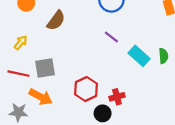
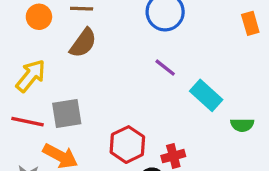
yellow arrow: (21, 43) -> (31, 76), size x1.5
green semicircle: (163, 56) -> (242, 125), moved, turned 96

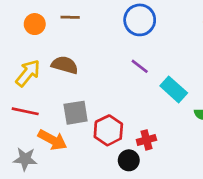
brown semicircle: (83, 43) -> (65, 65), moved, turned -110
gray square: (67, 113) -> (76, 113), moved

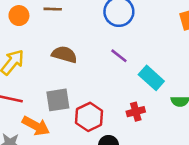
brown semicircle: (65, 65) -> (64, 55), moved
red cross: (146, 140) -> (136, 112), moved

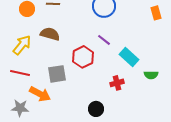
brown semicircle: (64, 55) -> (50, 34), moved
red hexagon: (89, 117) -> (83, 57), moved

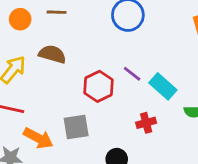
purple line: (104, 40) -> (132, 74), moved
gray square: (57, 74) -> (76, 127), moved

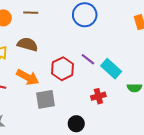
orange arrow: (38, 138) -> (28, 77), moved

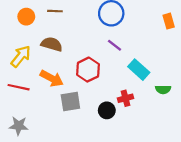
purple line: (88, 59) -> (114, 45), moved
black circle: (76, 124) -> (107, 110), moved

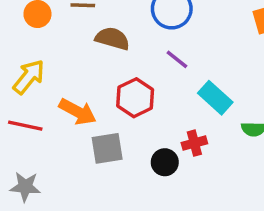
brown semicircle: (52, 44) -> (112, 38), moved

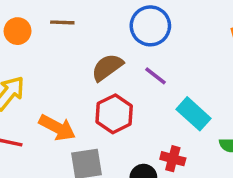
brown semicircle: (112, 38) -> (107, 67), moved, turned -52
red cross: (194, 143) -> (173, 159), turned 30

